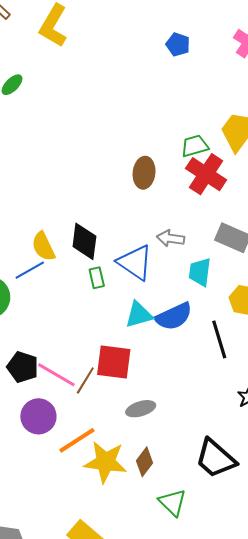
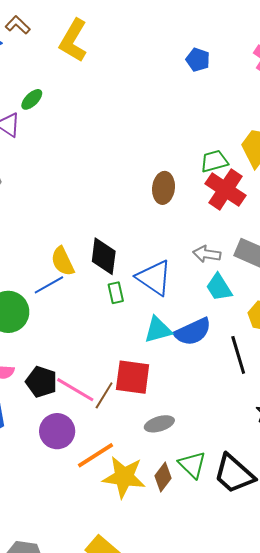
gray arrow: (171, 238) -> (207, 254), moved
cyan trapezoid: (200, 272) -> (219, 287), turned -40
green triangle: (173, 502) -> (192, 465), moved

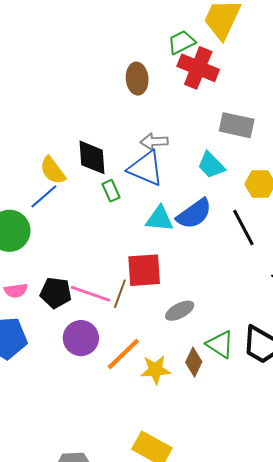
gray arrow: (207, 254) -> (154, 142), moved
cyan triangle: (158, 330) -> (160, 219), turned 32
yellow star: (124, 477) -> (155, 370), size x0.7

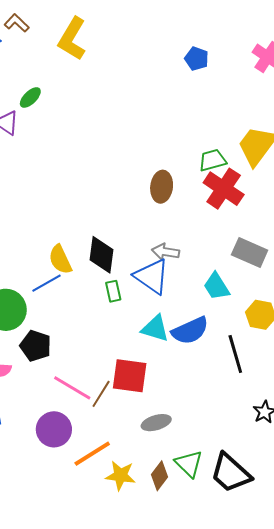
black pentagon: (56, 293) -> (36, 346), moved

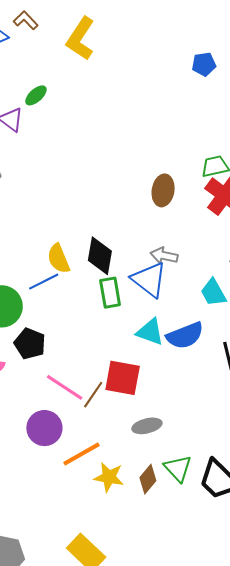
blue pentagon: (197, 59) -> (204, 64), turned -30
green rectangle: (113, 291) -> (110, 293), size x1.4

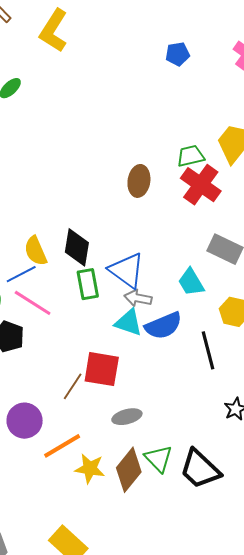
gray arrow: (164, 256) -> (138, 298), moved
pink line: (65, 387) -> (33, 303), moved
brown diamond: (148, 479) -> (129, 470), size x1.5

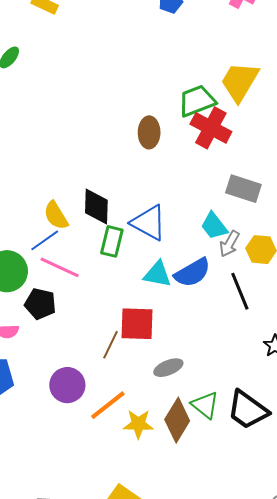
green trapezoid: (190, 156) -> (197, 101), size x1.4
green rectangle: (88, 284) -> (112, 241), turned 32
gray arrow: (138, 298) -> (229, 244), moved, turned -64

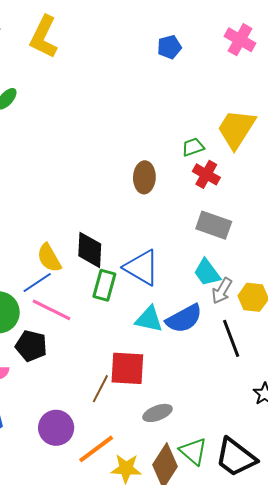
green trapezoid: (197, 101) -> (193, 147), size x0.6
red cross: (211, 128) -> (206, 174), size x0.7
gray rectangle: (243, 189) -> (214, 225), moved

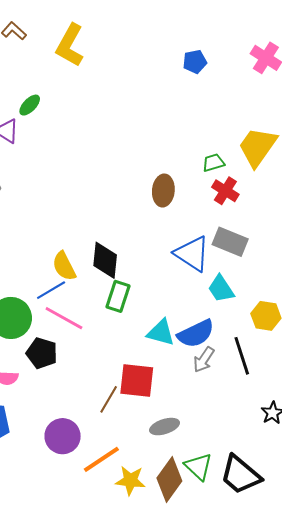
blue triangle: (142, 268) -> (192, 254), moved
gray arrow: (222, 291) -> (204, 360), moved

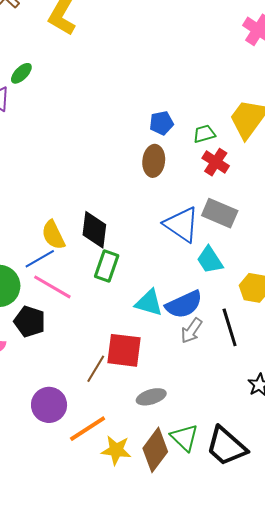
blue pentagon: (195, 62) -> (161, 123), moved

